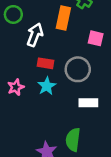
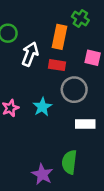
red rectangle: (46, 63) -> (57, 65), moved

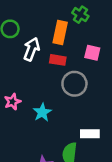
cyan star: (42, 107) -> (42, 112), moved
white rectangle: (85, 124) -> (90, 134), moved

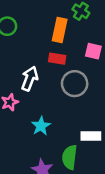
white arrow: (32, 49) -> (30, 79), moved
cyan star: (42, 112) -> (41, 126), moved

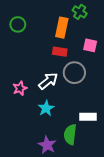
white arrow: (30, 79) -> (48, 81), moved, turned 30

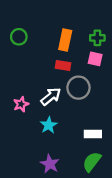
green cross: (80, 12) -> (97, 38), moved, turned -32
green semicircle: (70, 134) -> (92, 162), moved, turned 30

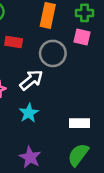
red rectangle: (63, 66) -> (14, 42), moved
gray circle: (78, 88) -> (53, 53), moved

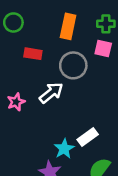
cyan star: (29, 113) -> (64, 149), moved
white rectangle: (79, 123) -> (88, 137), moved, turned -36

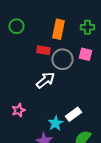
pink square: (103, 49) -> (85, 54), moved
red rectangle: (33, 54) -> (43, 50), moved
pink star: (16, 102) -> (18, 110), moved

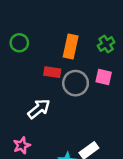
green cross: (87, 27) -> (106, 44), turned -32
white arrow: (45, 80) -> (39, 109), moved

